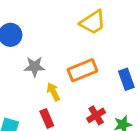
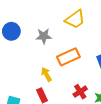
gray star: (35, 67) -> (44, 36), moved

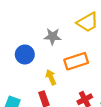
blue circle: (11, 31) -> (25, 54), moved

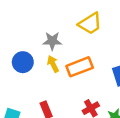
yellow arrow: (51, 77) -> (53, 64), moved

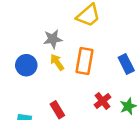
orange rectangle: (80, 67) -> (84, 61), turned -50

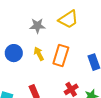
gray star: (53, 39) -> (37, 26), moved

